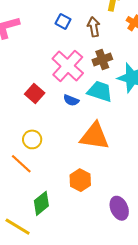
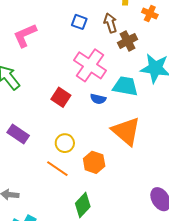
brown cross: (102, 59) -> (128, 41), moved
orange triangle: (95, 136) -> (126, 131), turned 40
orange hexagon: (80, 180) -> (94, 162), moved

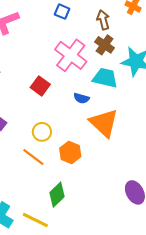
brown arrow: (110, 23) -> (103, 20), moved
brown cross: (128, 41) -> (105, 45), moved, turned -30
blue semicircle: (98, 99) -> (81, 98), moved

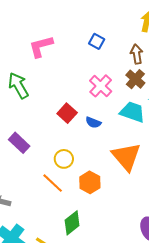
pink cross: (71, 55) -> (101, 86), size x0.7
blue semicircle: (81, 98) -> (93, 122), moved

